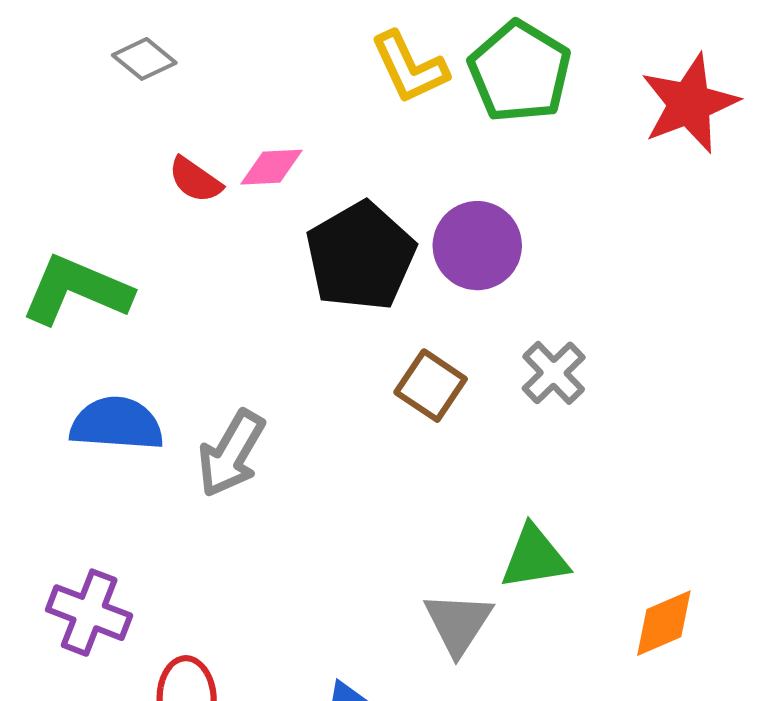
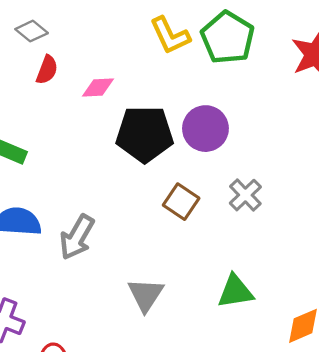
red semicircle: (195, 180) -> (47, 70), moved, turned -104
black pentagon: (361, 256) -> (145, 134), turned 30
gray triangle: (458, 623) -> (146, 295), moved

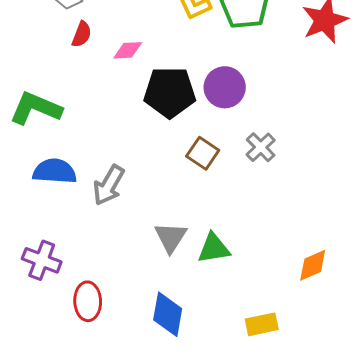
green triangle: (235, 291) -> (214, 248), moved

